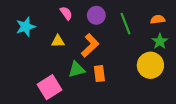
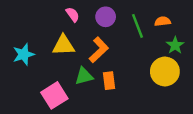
orange semicircle: (158, 19) -> (163, 21), moved
cyan star: (26, 27) -> (24, 54), moved
yellow triangle: (58, 41) -> (63, 45), size x1.5

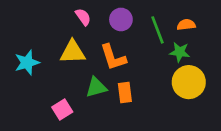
green star: (175, 45) -> (180, 52), moved, turned -30
orange L-shape: (99, 50) -> (113, 57), turned 115
pink square: (54, 95) -> (62, 109), size x0.7

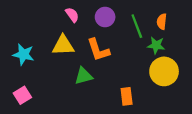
orange semicircle: (186, 25) -> (162, 22), turned -77
cyan star: (27, 63) -> (23, 54), turned 30
orange rectangle: (125, 93) -> (127, 96), moved
pink square: (62, 109) -> (22, 95), moved

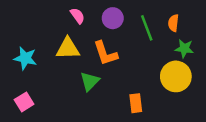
green star: (156, 45) -> (184, 49), moved
green triangle: (84, 76) -> (90, 81), turned -30

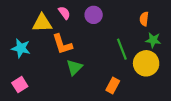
green line: (147, 28) -> (122, 49), moved
yellow triangle: (68, 49) -> (42, 23), moved
orange L-shape: (105, 53) -> (62, 44), moved
orange rectangle: (136, 103) -> (113, 86), turned 35

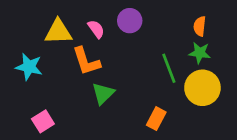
pink semicircle: (64, 13) -> (96, 29), moved
green star: (153, 40) -> (200, 53), moved
pink square: (20, 85) -> (43, 121), moved

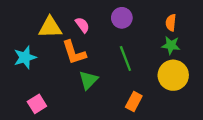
purple circle: (130, 21) -> (122, 18), moved
cyan star: (29, 67) -> (25, 57), turned -30
green line: (169, 68) -> (125, 58), moved

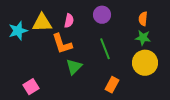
pink semicircle: (82, 25) -> (69, 21), turned 48
cyan star: (25, 57) -> (18, 31), moved

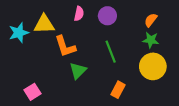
orange semicircle: (143, 19) -> (151, 20), turned 32
pink semicircle: (69, 21) -> (79, 14), moved

